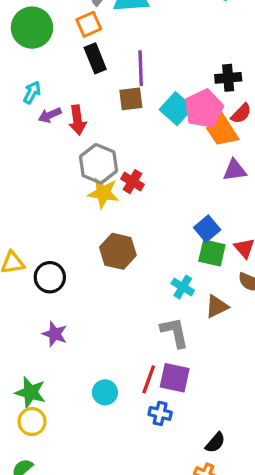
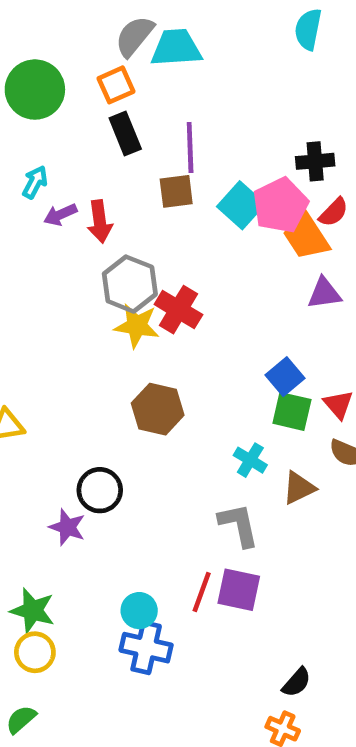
red cross: (133, 182) -> (178, 310), size x1.4
black circle: (50, 277) -> (100, 490), moved
blue cross: (160, 413) -> (146, 648), moved, size x1.5

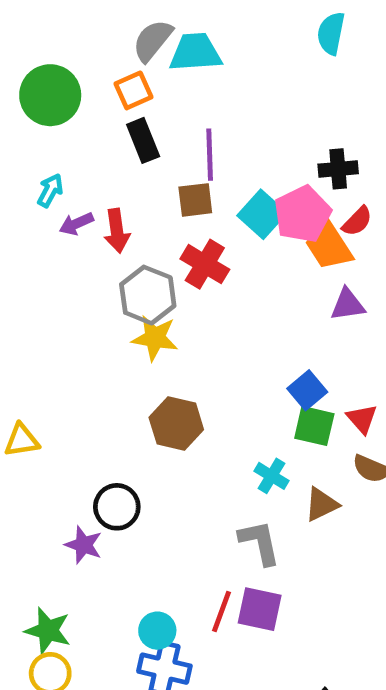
red cross: (178, 310) -> (205, 264), moved

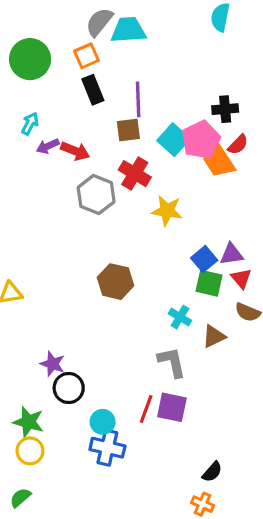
red arrow: (117, 231) -> (75, 151), turned -60
purple triangle: (348, 305) -> (232, 254), moved
yellow star: (155, 338) -> (167, 211), moved
black circle: (117, 507) -> (69, 388), moved

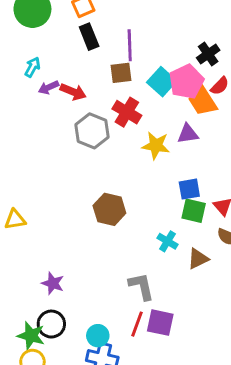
black cross: (225, 109) -> (208, 54), turned -30
purple triangle: (232, 254) -> (188, 134), moved
blue square: (204, 259) -> (189, 189), turned 30
gray L-shape: (172, 362) -> (141, 286), moved
black circle: (69, 388) -> (51, 324), moved

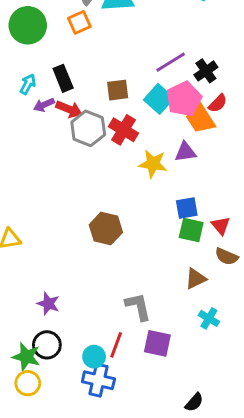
black rectangle: (89, 37) -> (63, 78), moved
purple line: (130, 45) -> (171, 62), moved, turned 60
gray hexagon: (92, 131) -> (88, 128), moved
cyan cross: (167, 241) -> (209, 318), moved
red line: (137, 324) -> (116, 345), moved

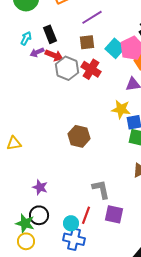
purple line: (171, 62) -> (92, 17), moved
yellow star: (153, 164) -> (121, 109), moved

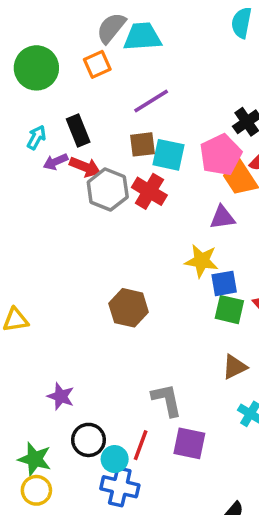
cyan square: (115, 48) -> (169, 155), moved, turned -30
black circle: (39, 215) -> (89, 440), moved

